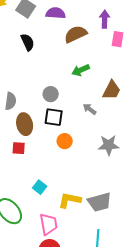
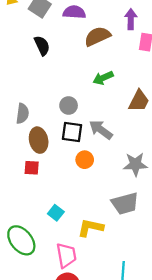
gray arrow: (90, 109) -> (101, 130), moved, size x1.5
gray trapezoid: (100, 202) -> (125, 203), moved

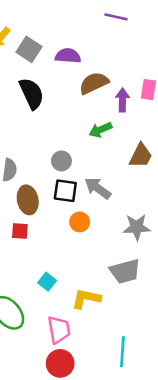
purple arrow: (131, 19) -> (122, 100), moved
black semicircle: (42, 46) -> (32, 93), size x1.4

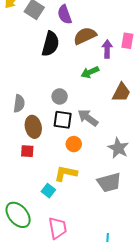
purple semicircle: (68, 56) -> (65, 14), turned -114
black semicircle: (32, 93) -> (50, 44), moved, turned 40
gray star: (137, 227) -> (118, 148), turned 30
yellow L-shape: (86, 299) -> (66, 173), moved

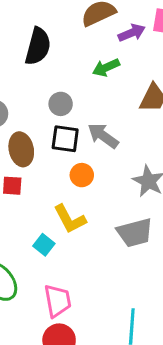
black semicircle: (50, 44) -> (38, 46), moved
purple arrow: (107, 49) -> (132, 33), turned 66
yellow L-shape: (66, 173) -> (70, 219), turned -130

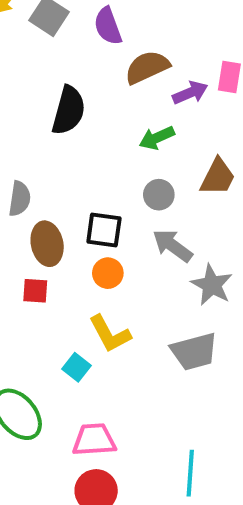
gray circle: (61, 104) -> (159, 195), moved
gray arrow: (103, 136) -> (173, 246), moved
orange circle: (82, 175) -> (108, 273), moved
pink trapezoid: (58, 301) -> (94, 440), turned -84

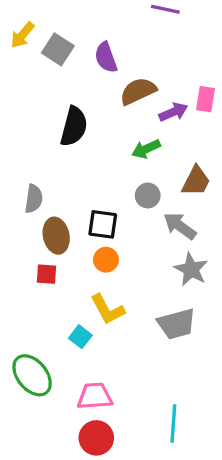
gray arrow: (173, 246) -> (180, 226), moved

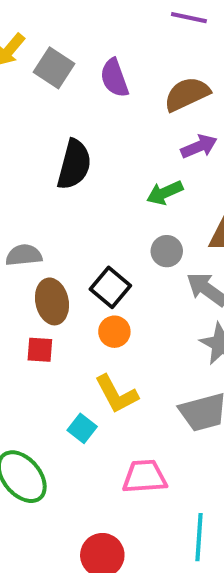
brown semicircle: (138, 91) -> (187, 94), moved
gray semicircle: (34, 199) -> (24, 255), turned -104
black square: (103, 224) -> (110, 287), turned 32
pink trapezoid: (95, 396) -> (145, 477), moved

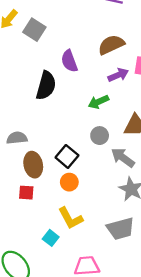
purple semicircle: (114, 78) -> (69, 61), moved

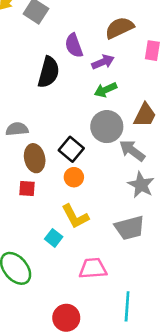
purple arrow: (118, 75) -> (103, 62), moved
gray circle: (100, 136) -> (107, 127), size x1.6

